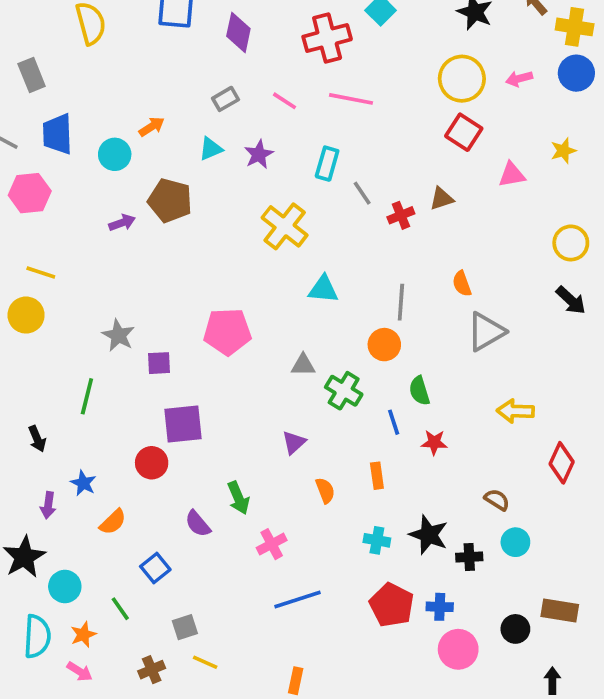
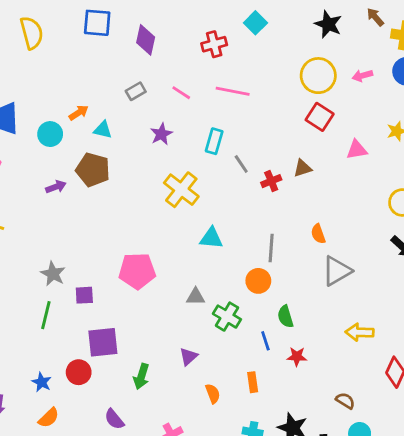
red cross: (327, 38) -> (214, 44), size x0.7
cyan triangle: (211, 149) -> (103, 130), moved, turned 36
green line: (87, 396) -> (46, 315), moved
blue star: (83, 483) -> (42, 382), moved
green arrow: (238, 498) -> (141, 376), moved, turned 40

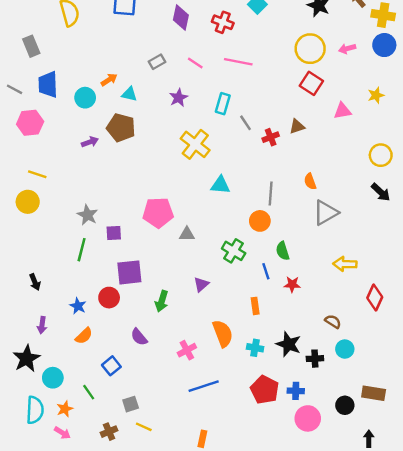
purple diamond: (146, 40) -> (181, 17), moved
red cross: (214, 44) -> (223, 22), turned 36
gray triangle: (196, 297) -> (187, 234), moved
orange semicircle: (213, 394) -> (223, 333), moved, size x1.6

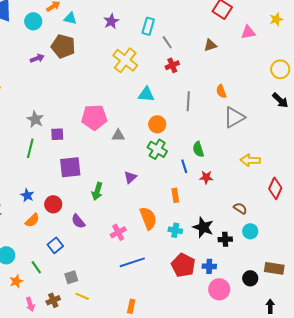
red cross: (271, 137) -> (172, 65), moved
orange circle: (260, 221) -> (157, 124), moved
red circle: (109, 298) -> (53, 204), moved
pink arrow: (62, 433) -> (30, 304), moved, turned 40

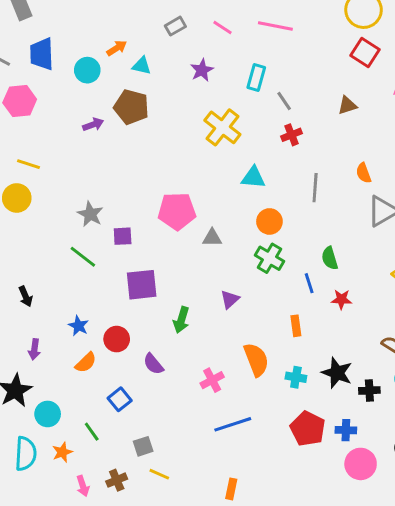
green line: (30, 148) -> (83, 257), turned -66

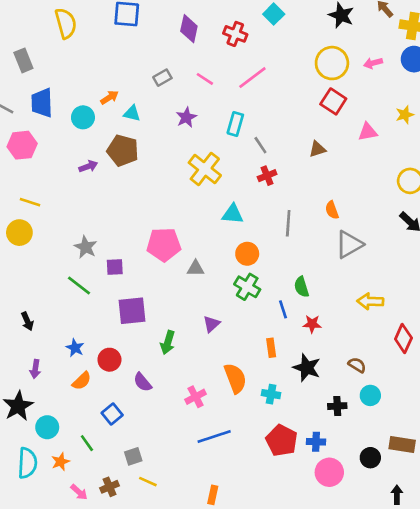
pink line: (275, 26) -> (252, 78), turned -48
black star: (337, 373) -> (307, 368), moved
pink arrow: (83, 486) -> (79, 492), turned -30

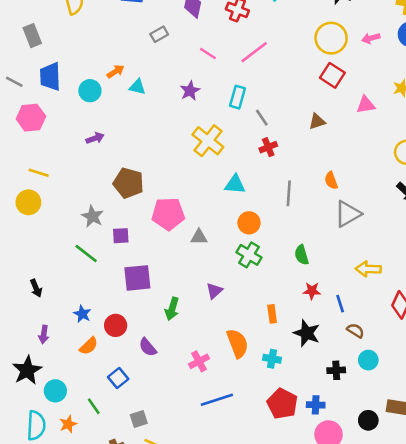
gray rectangle: (162, 78) -> (159, 34), moved
brown pentagon: (123, 150) -> (128, 183), moved
blue line: (283, 309) -> (340, 304), moved

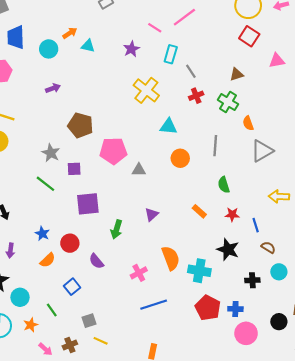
pink line: (208, 54) -> (155, 28), moved
gray line: (289, 193) -> (215, 146), moved
green cross: (249, 255) -> (228, 102), moved
orange rectangle: (272, 314) -> (199, 211), moved, turned -40
cyan cross: (272, 359) -> (199, 271), size x1.5

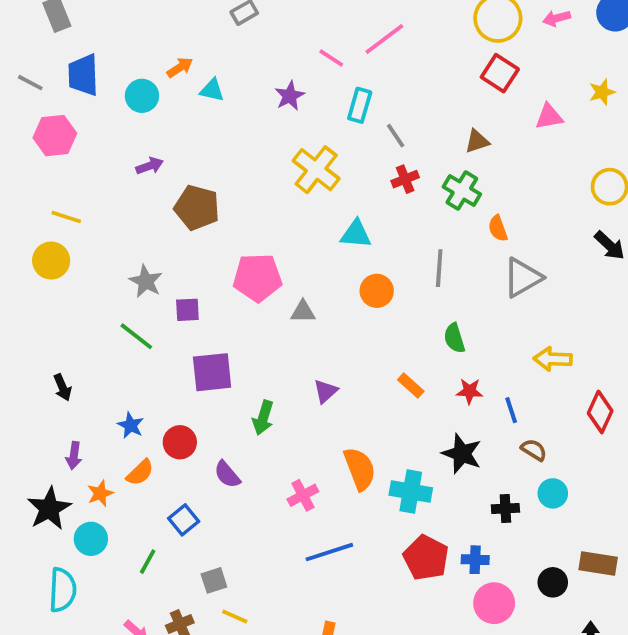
brown pentagon: (80, 125) -> (197, 208), moved
green line: (52, 310) -> (148, 562), turned 64
orange star: (31, 325) -> (100, 493), moved

